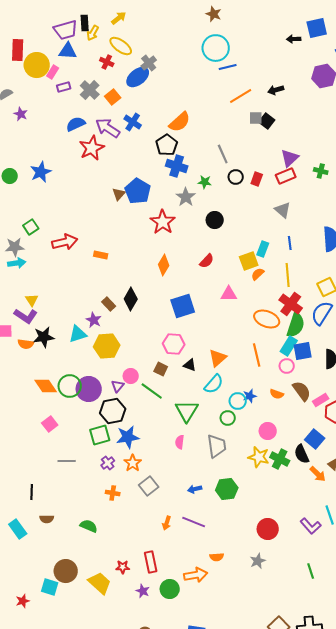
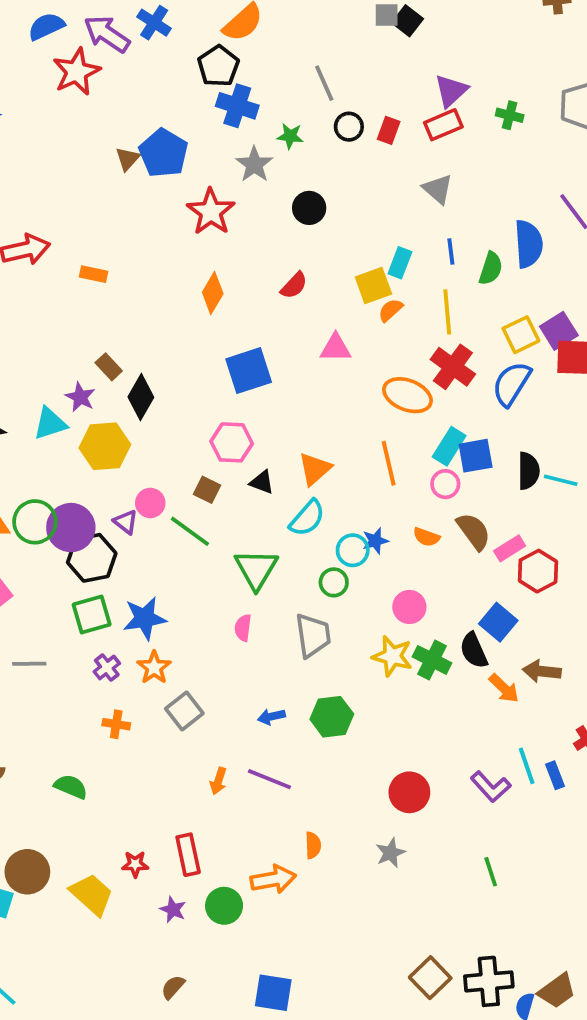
black diamond: (131, 299) -> (141, 397), moved
green semicircle: (296, 325) -> (491, 268), moved, size x0.7
purple triangle: (118, 386) -> (126, 522), turned -32
black hexagon: (113, 411) -> (92, 558), moved
orange semicircle: (217, 557) -> (313, 845), turned -88

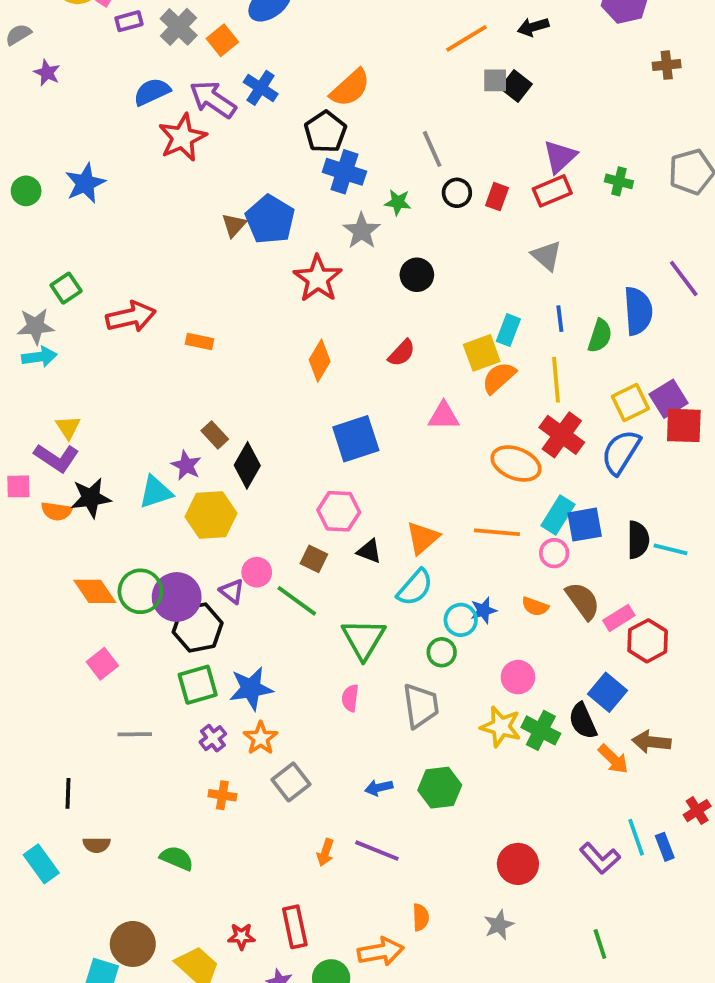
orange semicircle: (390, 310) -> (499, 378), size x1.4
orange line: (389, 463) -> (497, 532), turned -72

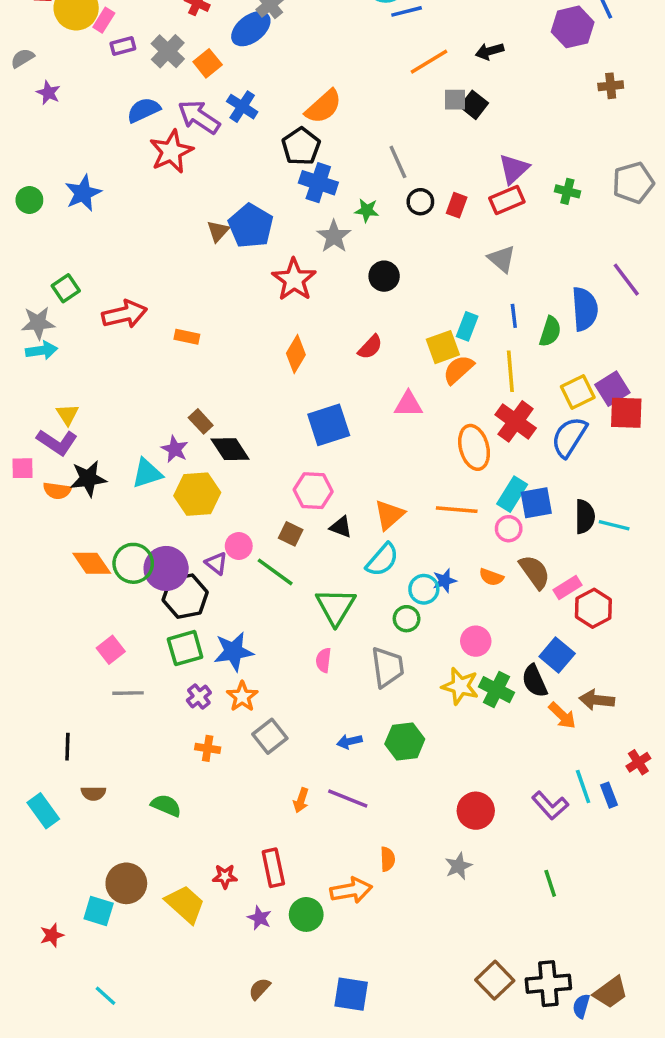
orange ellipse: (516, 464) -> (474, 447), turned 54
black diamond: (247, 465) -> (230, 449), turned -63
pink square: (102, 664) -> (111, 650), moved

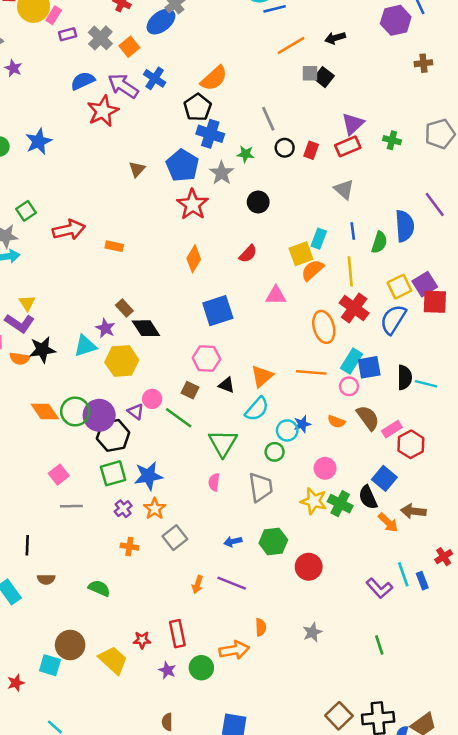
blue pentagon: (251, 226) -> (182, 165), moved
red circle: (476, 811) -> (309, 567), moved
brown semicircle: (259, 989) -> (167, 722), turned -42

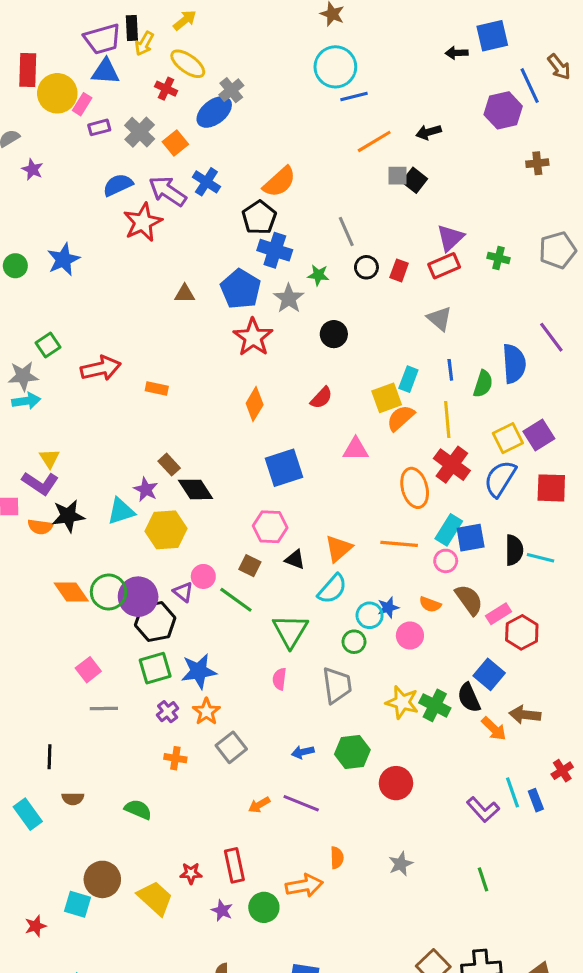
brown triangle: (137, 169) -> (185, 294), turned 48
red square: (435, 302) -> (551, 488), moved
pink circle: (325, 468) -> (410, 635), moved
orange arrow: (198, 584) -> (259, 805), turned 42

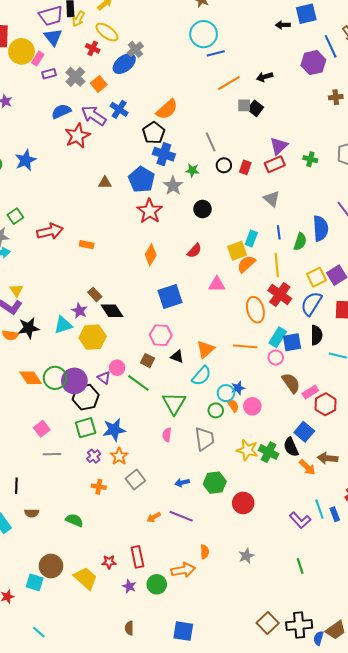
blue triangle: (105, 72) -> (53, 37), turned 48
black semicircle: (514, 550) -> (316, 335), moved
orange semicircle: (430, 604) -> (233, 405), moved, turned -144

